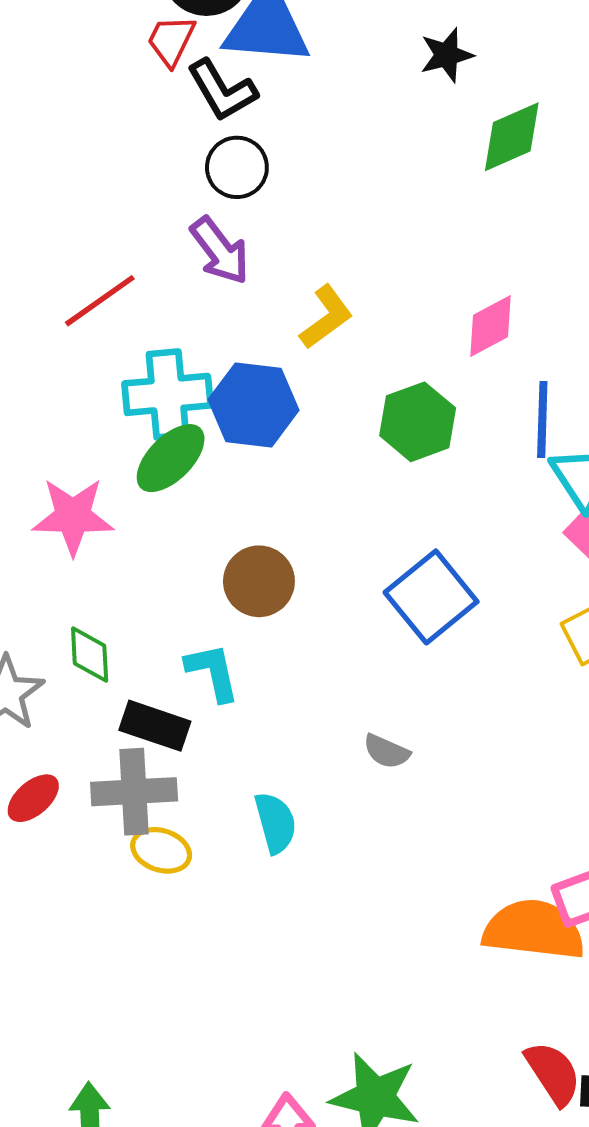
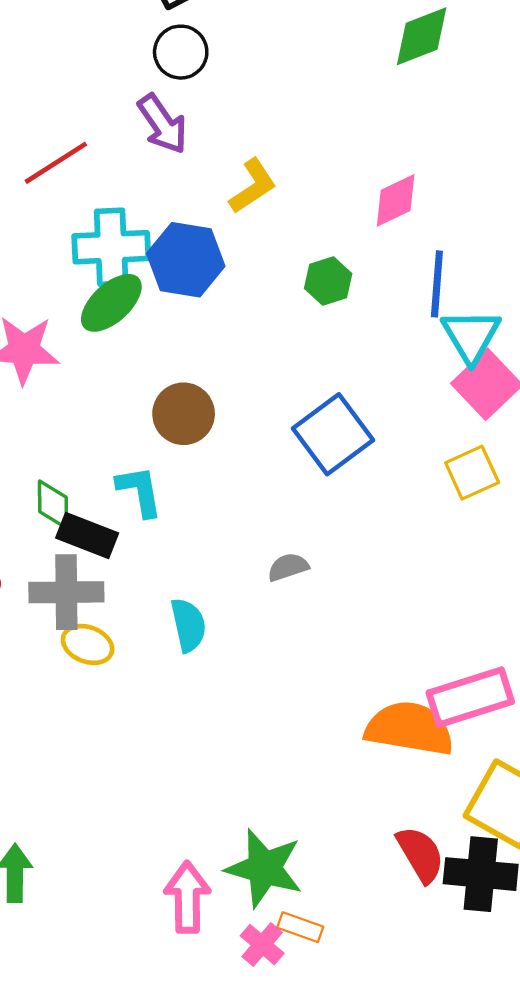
green hexagon: (418, 422) -> (328, 281), size x0.7
green diamond: (90, 654) -> (53, 505), moved
gray semicircle: (387, 751) -> (288, 567), turned 135

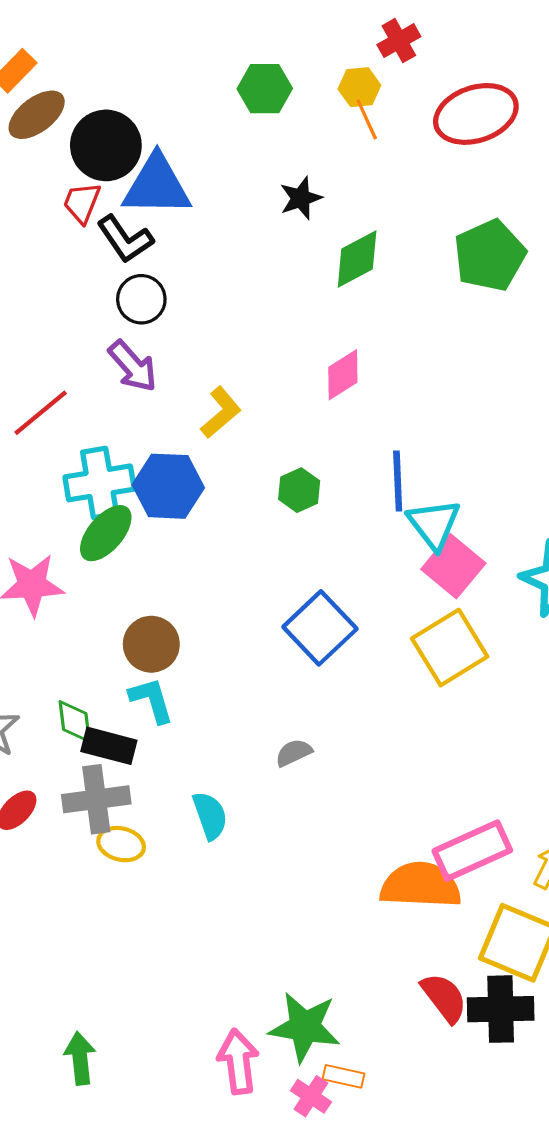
pink diamond: (396, 200) -> (343, 375), moved
brown circle: (184, 414) -> (151, 644), moved
yellow square: (472, 473) -> (450, 648), size x1.5

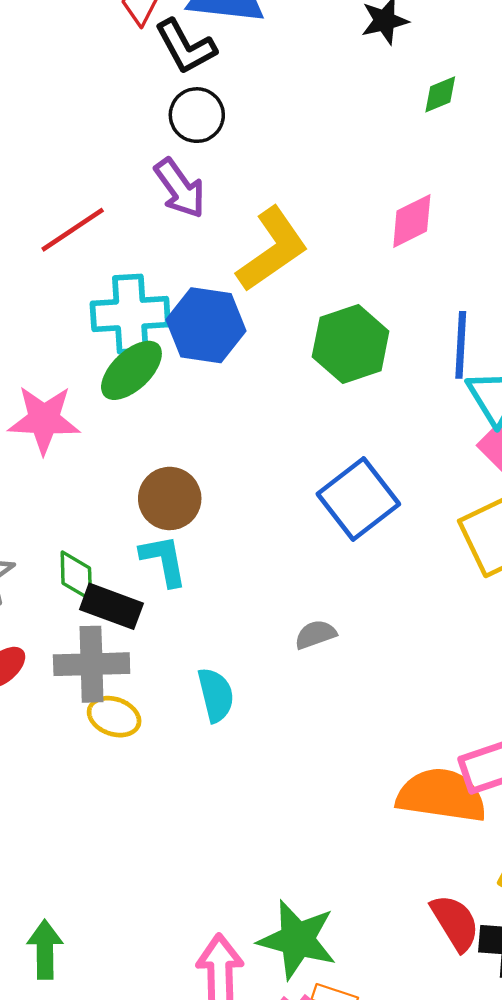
green diamond: (357, 259) -> (440, 94), size x0.6
yellow L-shape: (221, 413) -> (272, 249), size x1.5
green hexagon: (299, 490) -> (351, 344), size x1.6

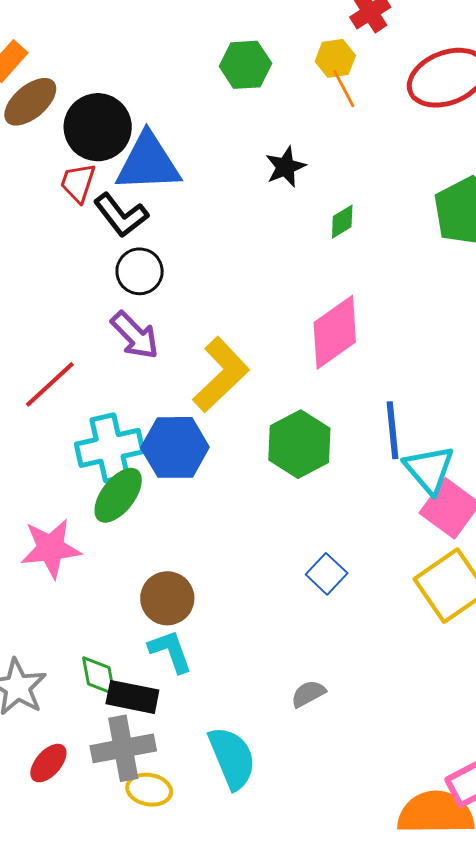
pink diamond: (412, 221) -> (335, 332), size x1.5
blue square: (358, 499) -> (327, 574), size x0.6
cyan semicircle: (216, 695) -> (232, 758), size x1.4

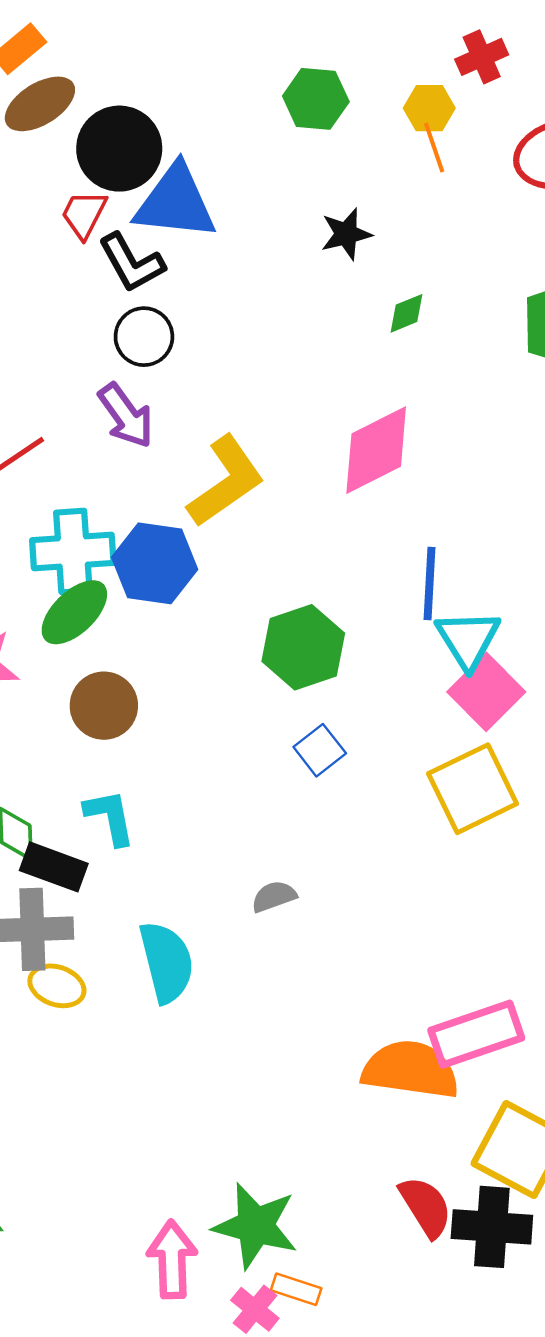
green hexagon: (299, 444) -> (303, 647), moved
brown circle: (167, 598) -> (104, 706), moved

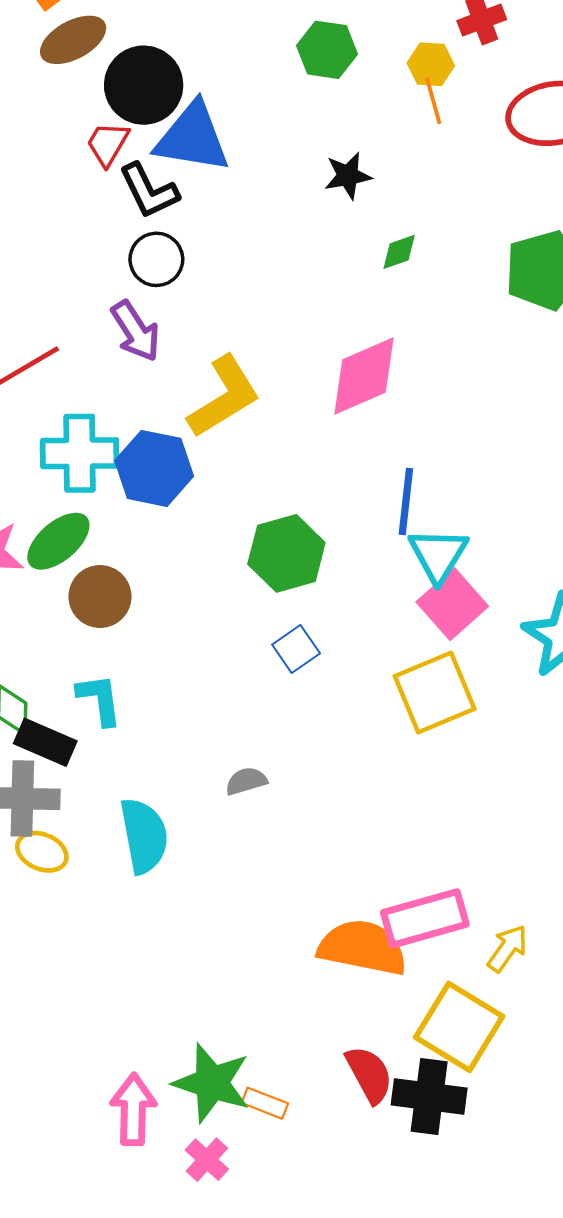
green ellipse: (74, 612) -> (58, 541), moved
orange rectangle: (296, 1289) -> (265, 1103), moved

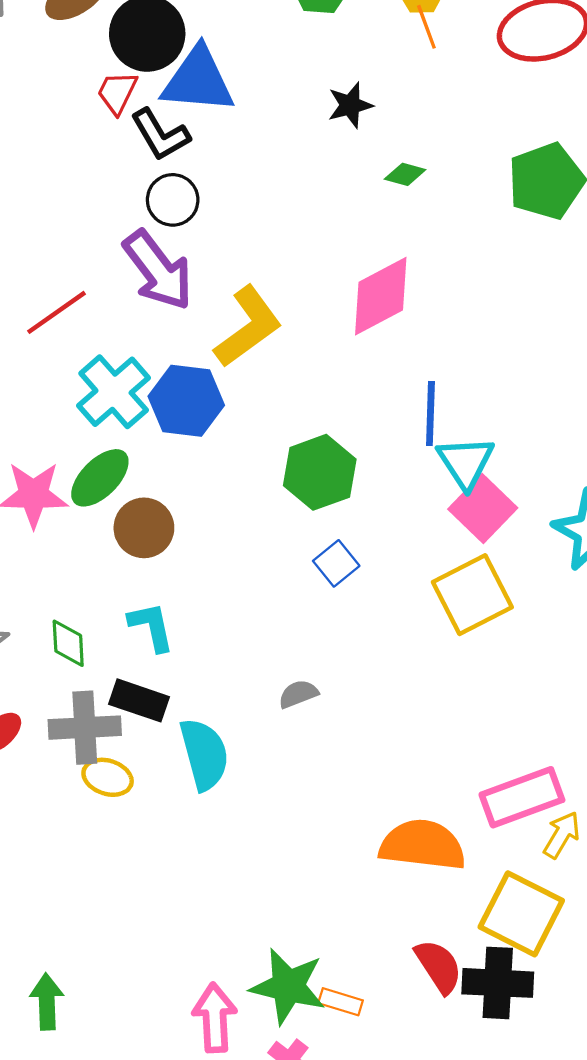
green diamond: (399, 252) -> (405, 174), turned 39
purple arrow: (136, 331) -> (158, 270), size x1.4
cyan cross: (80, 453) -> (114, 392), turned -36
black rectangle: (45, 742) -> (139, 700), moved
pink rectangle: (425, 918) -> (522, 797), moved

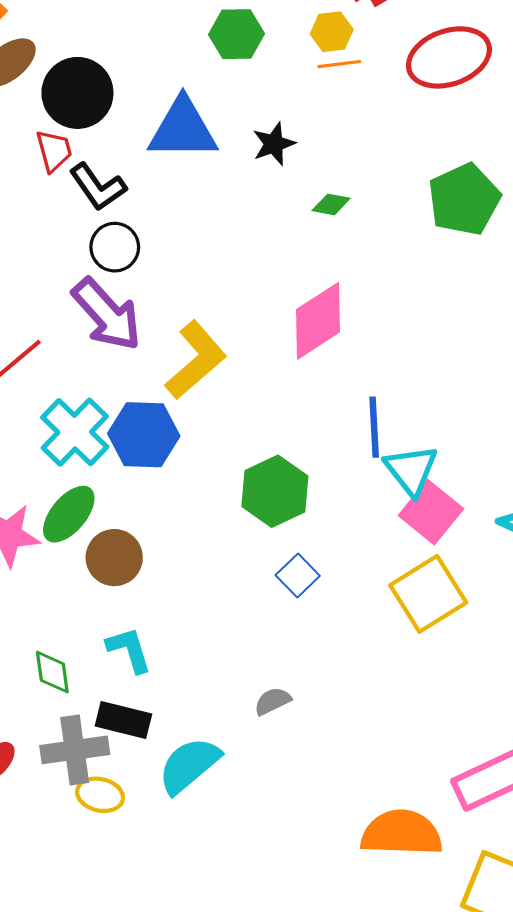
orange line: (426, 27) -> (339, 64), turned -72
blue triangle: (198, 80) -> (183, 129), moved
red trapezoid: (117, 93) -> (54, 151), turned 144
cyan semicircle: (204, 754) -> (189, 765), turned -110

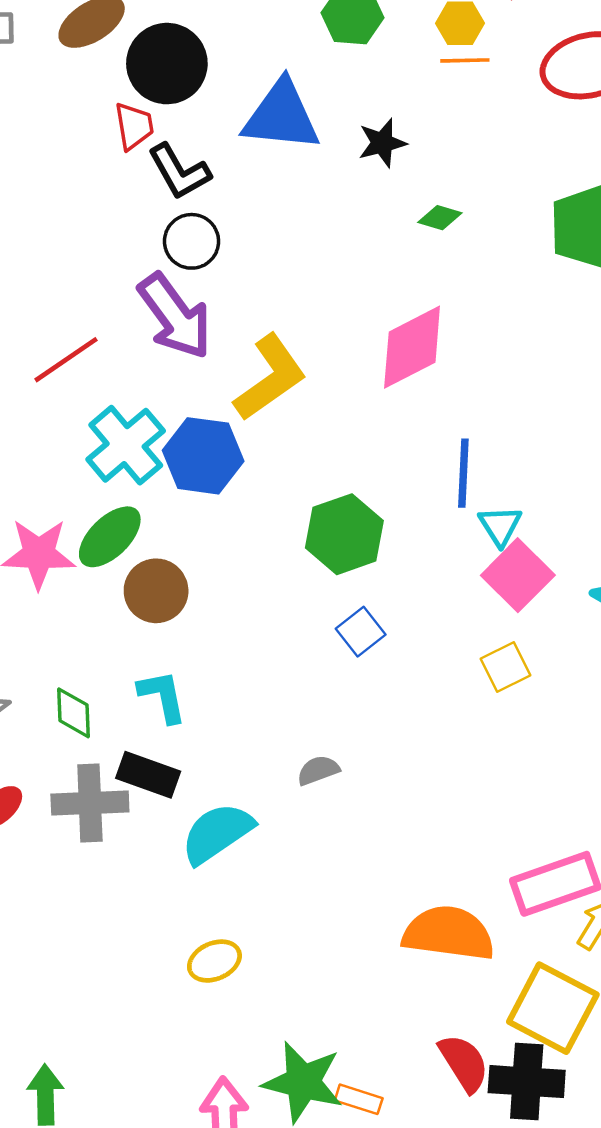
cyan triangle: (411, 470) -> (500, 526), size x0.7
yellow square: (428, 594) -> (505, 667), size x0.6
yellow ellipse: (100, 795) -> (214, 961), moved, turned -42

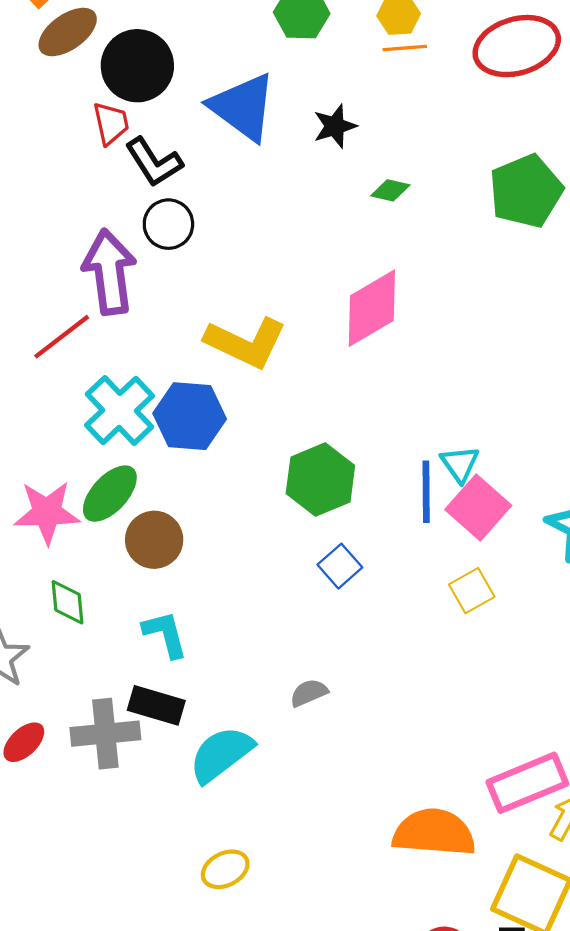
blue triangle: (281, 116) -> (243, 107), turned 34
purple arrow: (175, 316) -> (109, 272), moved, turned -148
yellow L-shape: (270, 378) -> (246, 343), turned 64
blue line: (463, 473) -> (426, 492), moved
green diamond: (73, 713) -> (68, 602), moved

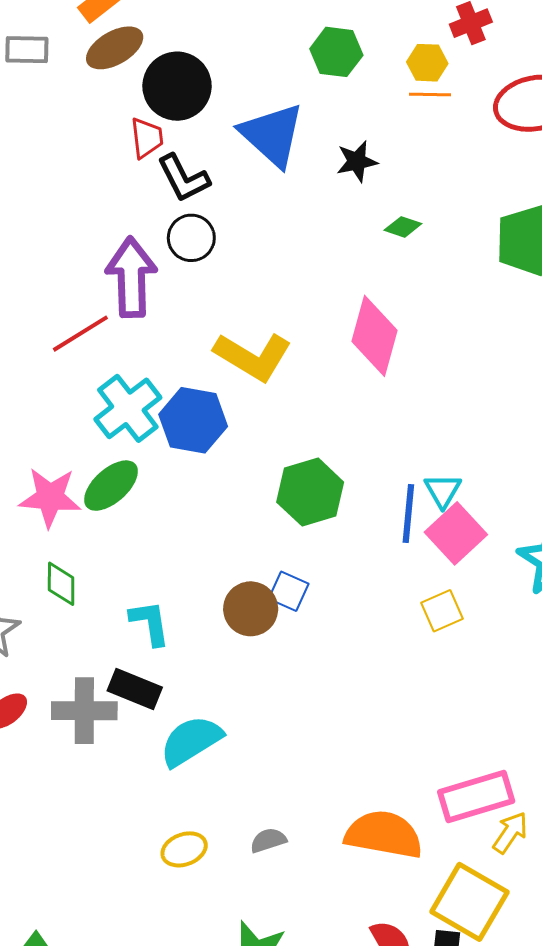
pink diamond: (372, 308) -> (375, 336), turned -50
brown circle: (154, 540) -> (251, 609), moved
blue square: (340, 566) -> (289, 591), moved, turned -30
gray semicircle: (309, 693) -> (268, 840), moved

